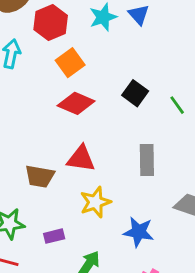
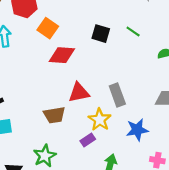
gray rectangle: (147, 160) -> (117, 95), moved
purple rectangle: (54, 236) -> (88, 140), moved

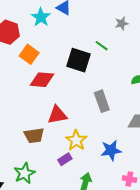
green line: (133, 32) -> (102, 46), moved
black square: (101, 34) -> (79, 60), size x1.4
gray rectangle: (117, 95) -> (102, 101), moved

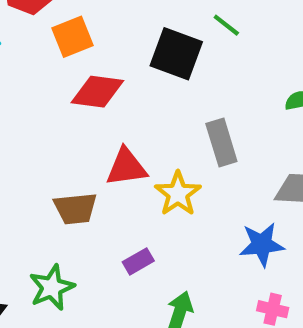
orange square: (29, 54) -> (73, 37), turned 30
yellow star: (76, 140) -> (178, 194), moved
blue star: (111, 150) -> (262, 244), moved

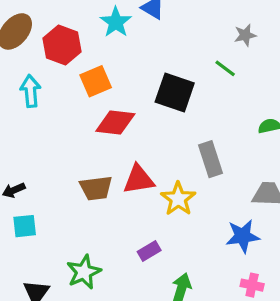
green line: (226, 25) -> (225, 68), moved
brown trapezoid: (75, 209) -> (96, 188), moved

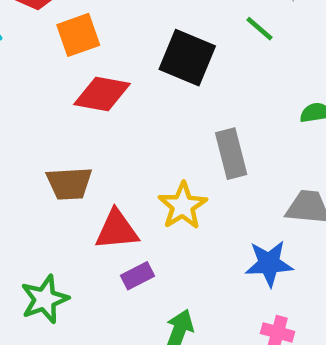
red triangle: (139, 179) -> (117, 230), moved

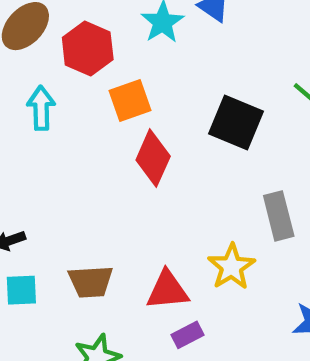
red diamond: (102, 94) -> (153, 158), turned -76
brown trapezoid: (69, 183) -> (91, 282), moved

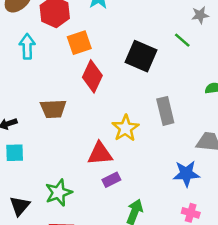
yellow star: (232, 267) -> (125, 128), moved
brown trapezoid: (91, 282) -> (53, 109), moved

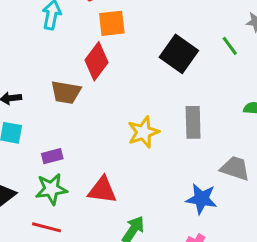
red diamond: (92, 76) -> (96, 61), moved
red triangle: (100, 154) -> (102, 190), moved
purple rectangle: (111, 180) -> (52, 156), moved

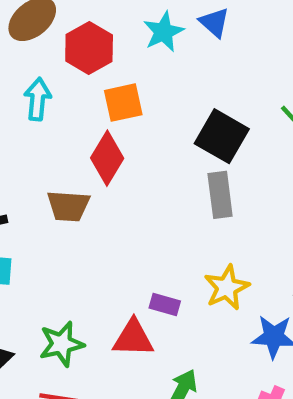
gray rectangle: (193, 122) -> (220, 195), moved
yellow star: (143, 132) -> (227, 288), moved
purple rectangle: (52, 156) -> (165, 304), moved, turned 36

